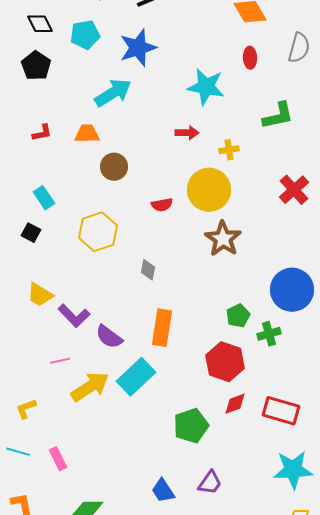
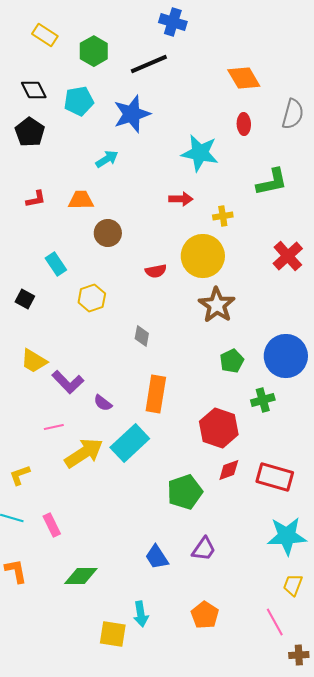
cyan arrow: (113, 93) -> (107, 159), size x0.6
cyan rectangle: (44, 198) -> (56, 264), moved
yellow hexagon: (98, 232) -> (92, 298), size x0.7
green pentagon: (238, 316) -> (232, 361), moved
purple semicircle: (109, 337) -> (103, 403), size x0.7

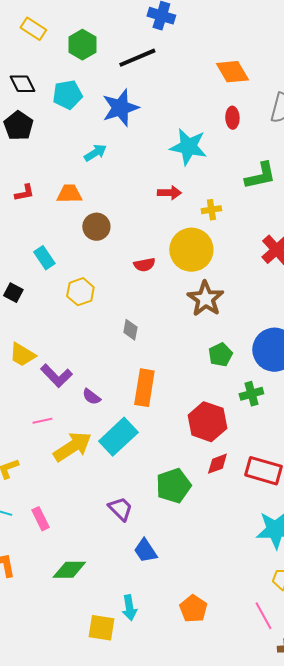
purple trapezoid: (204, 549) -> (120, 509), moved, turned -80

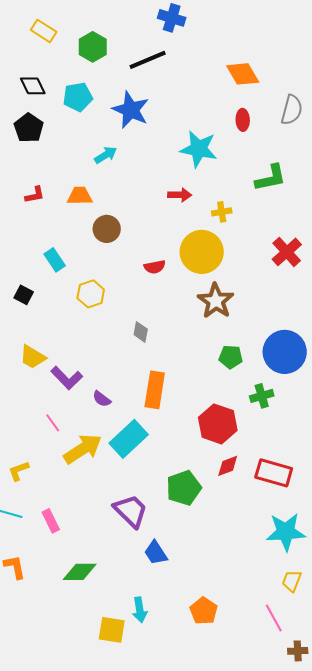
blue star: (120, 108) -> (131, 110), turned -30
green pentagon: (220, 355) -> (231, 357), turned 30
pink line: (42, 421) -> (53, 423), turned 66
purple trapezoid: (120, 509) -> (131, 511), size x1.4

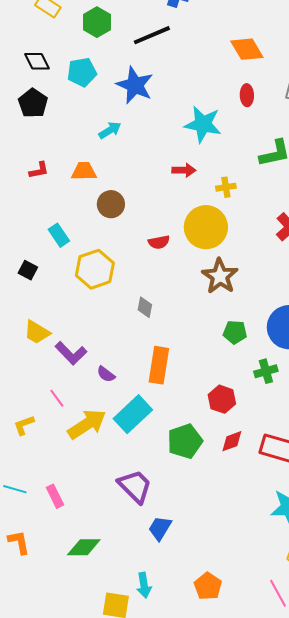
yellow hexagon: (91, 294) -> (95, 269), size x1.4
red hexagon: (218, 424) -> (222, 399), size x0.7
yellow L-shape: (19, 471) -> (24, 425), moved
green pentagon: (184, 488) -> (185, 441), moved
blue trapezoid: (156, 553) -> (160, 528), turned 64

